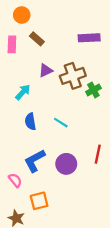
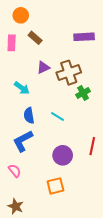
green cross: (93, 90) -> (83, 93), moved
cyan arrow: (23, 92) -> (22, 88), turned 84
blue L-shape: (35, 161) -> (23, 141), moved
orange square: (39, 201) -> (55, 186), moved

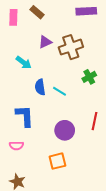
green cross: (83, 93) -> (89, 77), moved
blue semicircle: (29, 115) -> (40, 87), moved
blue L-shape: (23, 141) -> (25, 116), turned 115
pink semicircle: (15, 171) -> (16, 146), turned 128

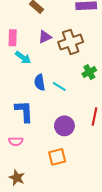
pink rectangle: (13, 17) -> (13, 38), moved

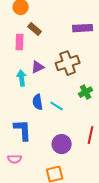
purple triangle: (45, 37) -> (38, 67), moved
pink rectangle: (13, 38) -> (20, 42), moved
cyan arrow: (23, 58) -> (22, 78), turned -133

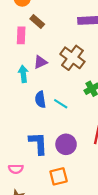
brown cross: (68, 63) -> (72, 58), turned -35
blue L-shape: (23, 130) -> (38, 143), moved
pink semicircle: (15, 159) -> (16, 169), moved

